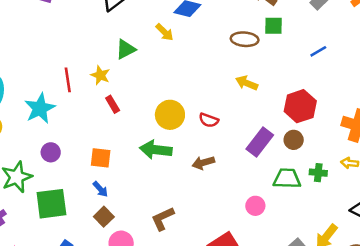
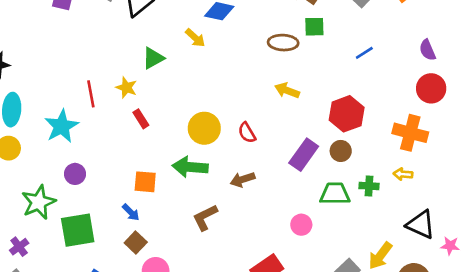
red semicircle: (209, 120) -> (247, 133), turned 42
orange square: (101, 158) -> (145, 182), moved
brown L-shape: (163, 219) -> (205, 217), moved

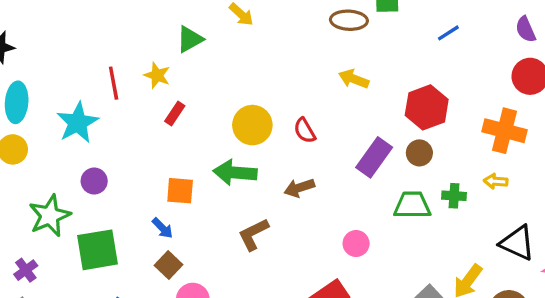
red rectangle: (141, 119) -> (175, 114), turned 66
pink circle: (301, 225) -> (356, 244), moved

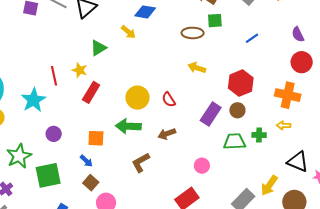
red rectangle: (175, 114) -> (91, 92), size x1.5
purple circle: (94, 181) -> (54, 134), moved

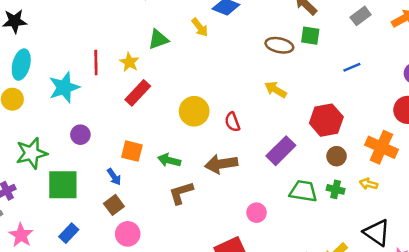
brown circle: (237, 110) -> (337, 156), moved
green arrow: (128, 126) -> (169, 160), moved, size x0.7
brown arrow: (167, 134) -> (221, 164), size x1.4

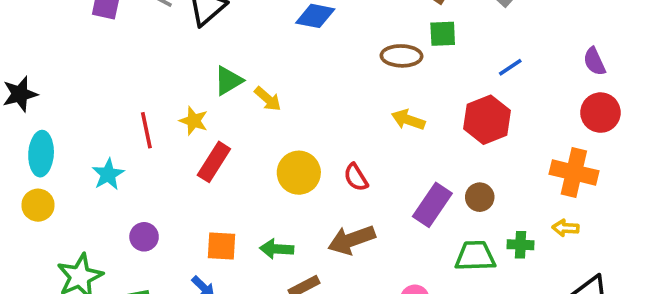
yellow arrow: (200, 27) -> (268, 99), moved
cyan star: (64, 87) -> (108, 174), size x0.7
red hexagon: (326, 120) -> (487, 120), moved
brown circle: (337, 156) -> (480, 197), moved

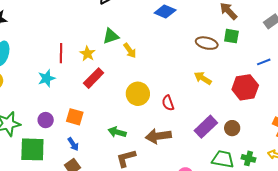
cyan star: (108, 174) -> (47, 78), moved
purple circle: (144, 237) -> (46, 120), moved
orange square: (222, 246) -> (75, 117), moved

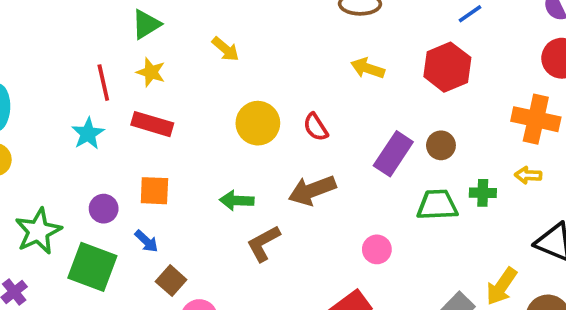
green triangle: (111, 36) -> (146, 24), moved
red rectangle: (94, 78) -> (152, 124), moved, turned 75
blue arrow: (73, 144) -> (146, 241), moved
green square: (32, 149) -> (92, 267), turned 32

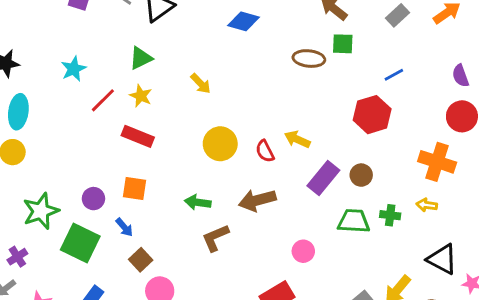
yellow arrow: (368, 68) -> (297, 139), moved
red line: (103, 83) -> (103, 100), turned 52
cyan star: (88, 134) -> (74, 69), moved

